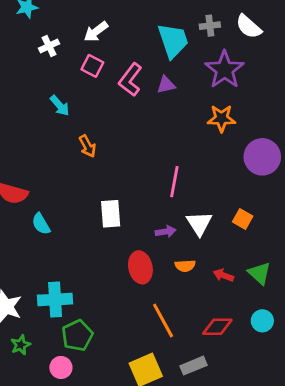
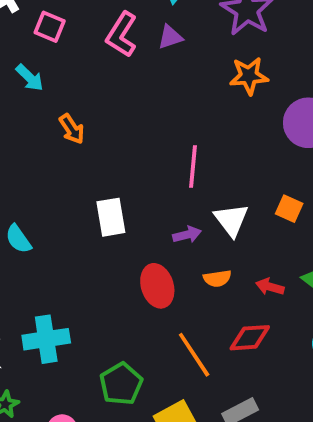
pink square: (92, 66) -> (50, 27), moved
red diamond: (217, 327) -> (250, 338), moved
green pentagon: (77, 335) -> (121, 384), moved

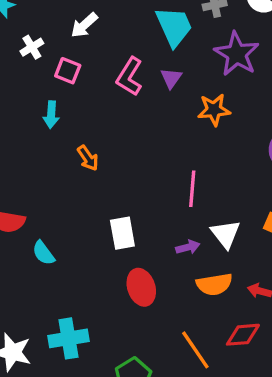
purple triangle: (170, 37) -> (171, 78), turned -35
orange star: (249, 76) -> (214, 110), moved
cyan arrow: (30, 78) -> (51, 115), turned 50
orange semicircle: (217, 278) -> (214, 284), size x1.5
red ellipse: (157, 286) -> (141, 287), moved

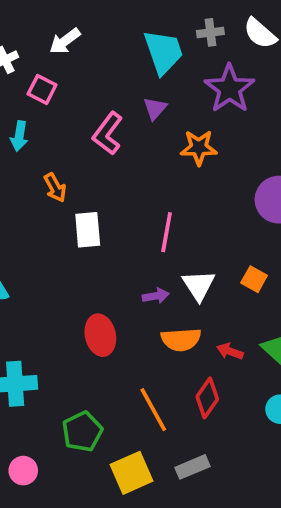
pink L-shape: (129, 77) -> (108, 133), moved
white rectangle: (122, 233) -> (88, 230), moved
red diamond: (243, 335) -> (207, 398), turned -56

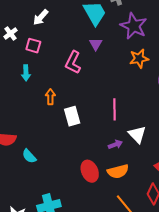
orange star: (199, 148) -> (139, 59), moved
orange arrow: (55, 188) -> (50, 97), turned -140
orange semicircle: (181, 340) -> (118, 171), moved

